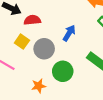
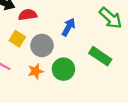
orange star: (39, 86) -> (36, 71), moved

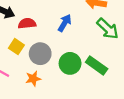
blue arrow: (68, 27) -> (65, 23), moved
green circle: (63, 69) -> (70, 63), moved

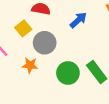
green circle: (70, 63) -> (68, 73), moved

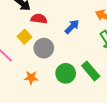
orange star: (30, 65) -> (31, 78), moved

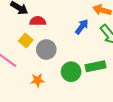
blue arrow: (72, 27) -> (82, 27), moved
green rectangle: (91, 71) -> (96, 66), turned -54

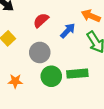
red semicircle: (38, 21) -> (41, 20), moved, turned -49
gray circle: (46, 50) -> (40, 52), moved

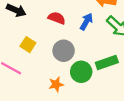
red semicircle: (41, 20) -> (57, 18), turned 77
orange star: (15, 81) -> (56, 84), moved

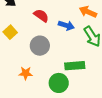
blue arrow: (86, 22) -> (66, 25), turned 63
green circle: (81, 72) -> (59, 83), moved

